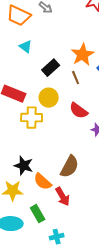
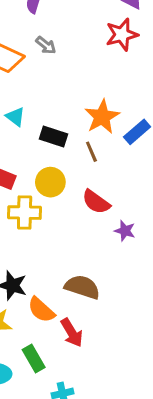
cyan triangle: (26, 47) -> (15, 117), moved
black rectangle: (51, 68) -> (53, 136), turned 60
brown semicircle: (70, 167) -> (82, 287), turned -100

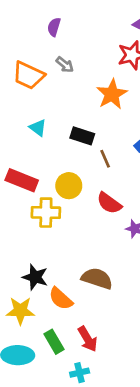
orange star: (102, 117) -> (112, 94), moved
black rectangle: (53, 136) -> (82, 136), moved
red arrow: (72, 333) -> (88, 339), moved

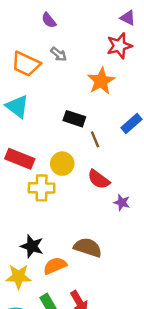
purple semicircle: (54, 27) -> (49, 20), turned -56
cyan triangle: (38, 128) -> (17, 107), moved, size x1.5
orange semicircle: (61, 299) -> (55, 266), turned 115

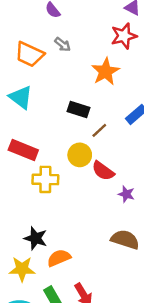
brown line: (95, 139) -> (99, 130), turned 70
yellow circle: (62, 164) -> (80, 155), moved
brown semicircle: (88, 247) -> (125, 240), moved

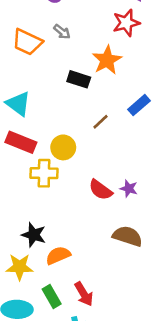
cyan triangle: (21, 97) -> (18, 104), moved
black rectangle: (78, 110) -> (79, 79), moved
yellow circle: (80, 155) -> (63, 147), moved
red semicircle: (103, 171) -> (100, 190), moved

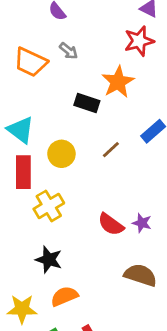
red rectangle: (21, 142) -> (23, 172), turned 68
yellow circle: (63, 147) -> (61, 154), moved
yellow cross: (44, 173) -> (49, 206), turned -32
black star: (34, 235) -> (49, 260), moved

